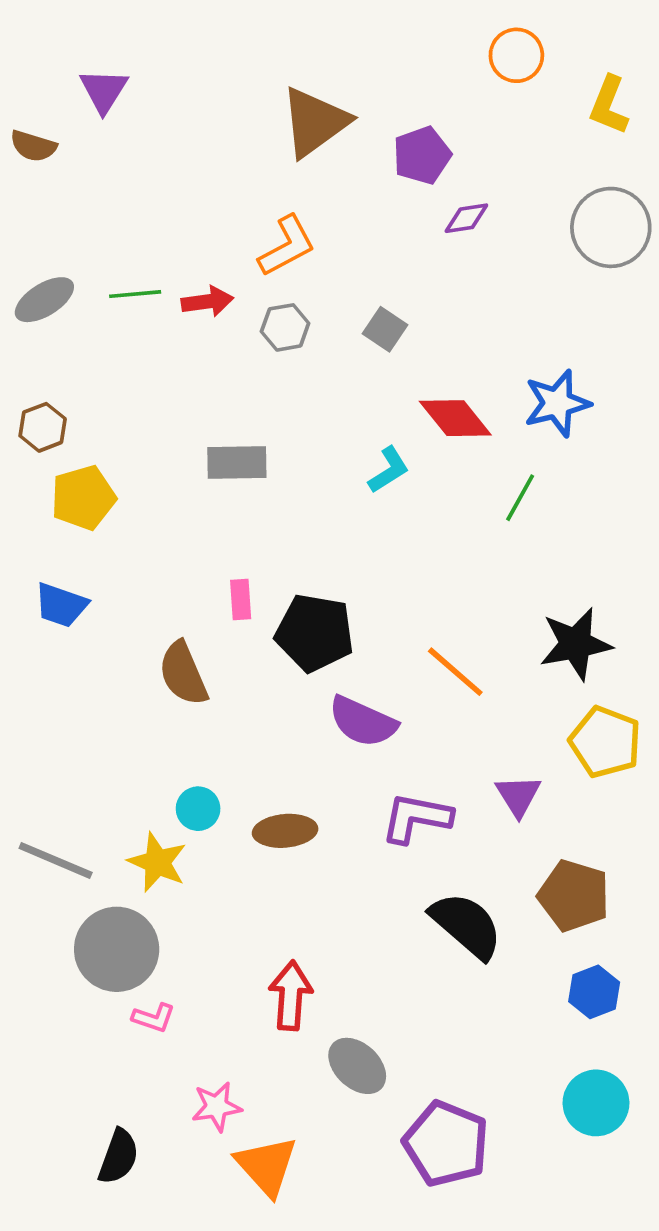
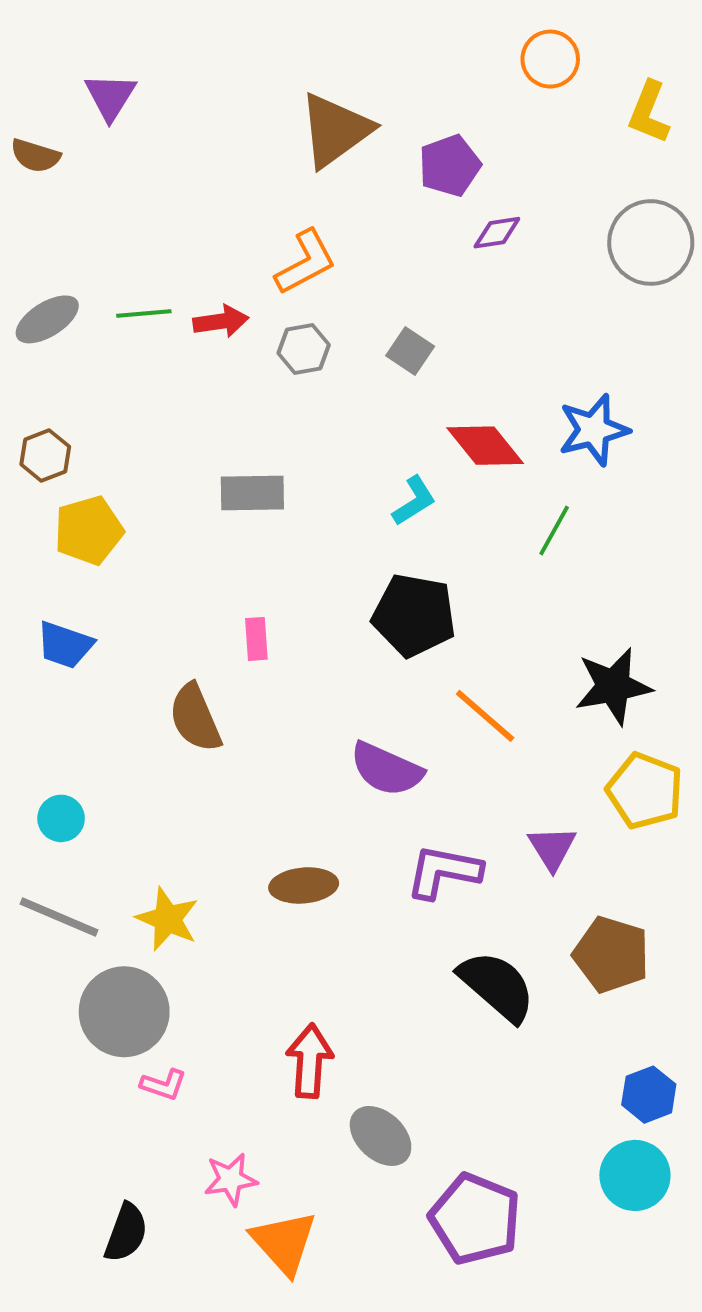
black pentagon: (315, 633) -> (414, 615), moved
cyan circle: (198, 809) -> (61, 818), moved
blue hexagon: (594, 992) -> (649, 1095), moved

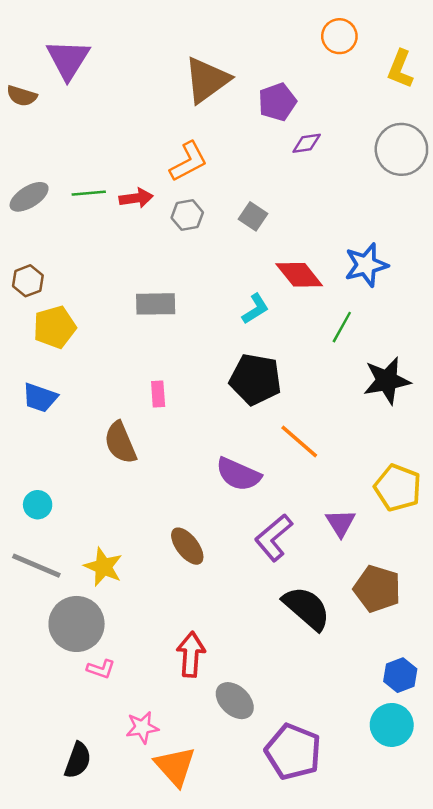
purple triangle: (110, 97) -> (68, 59), size x1.4
black star: (613, 686) -> (387, 381), moved
purple L-shape: (444, 872) -> (274, 538), turned -51
brown ellipse: (304, 885) -> (187, 546), turned 57

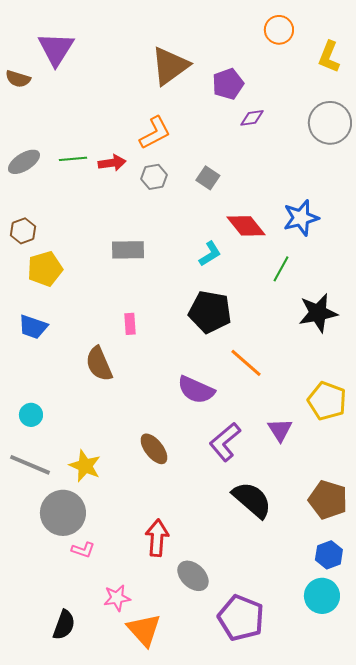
brown pentagon: (377, 589) -> (328, 500), moved

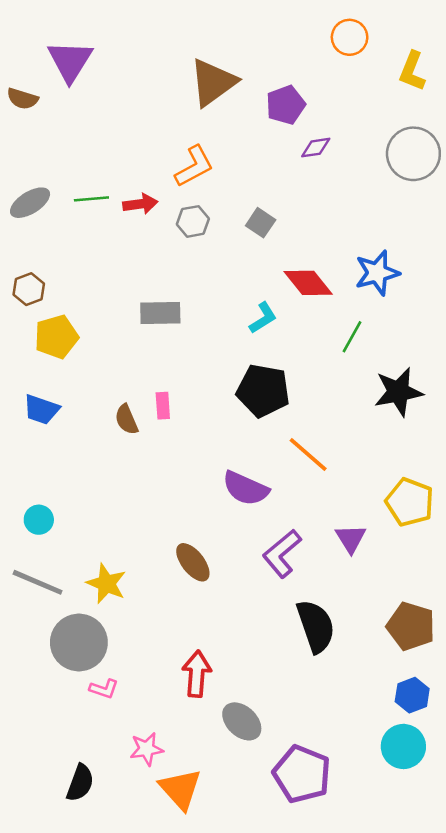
brown semicircle: (99, 364) -> (126, 419), moved, size x0.7
black semicircle: (252, 500) -> (316, 626), turned 30

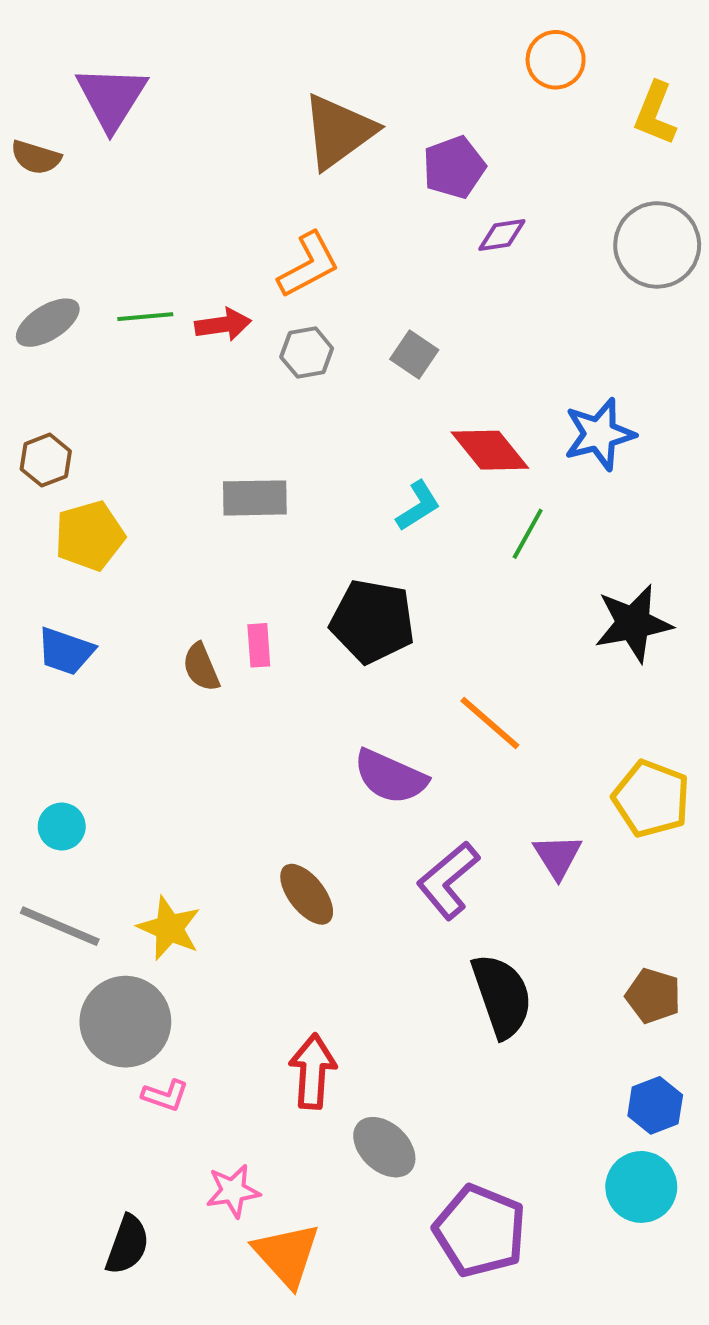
green line: (352, 337) -> (528, 534), moved
black pentagon: (263, 391) -> (372, 621), moved
brown pentagon: (411, 626) -> (653, 996), size x0.7

